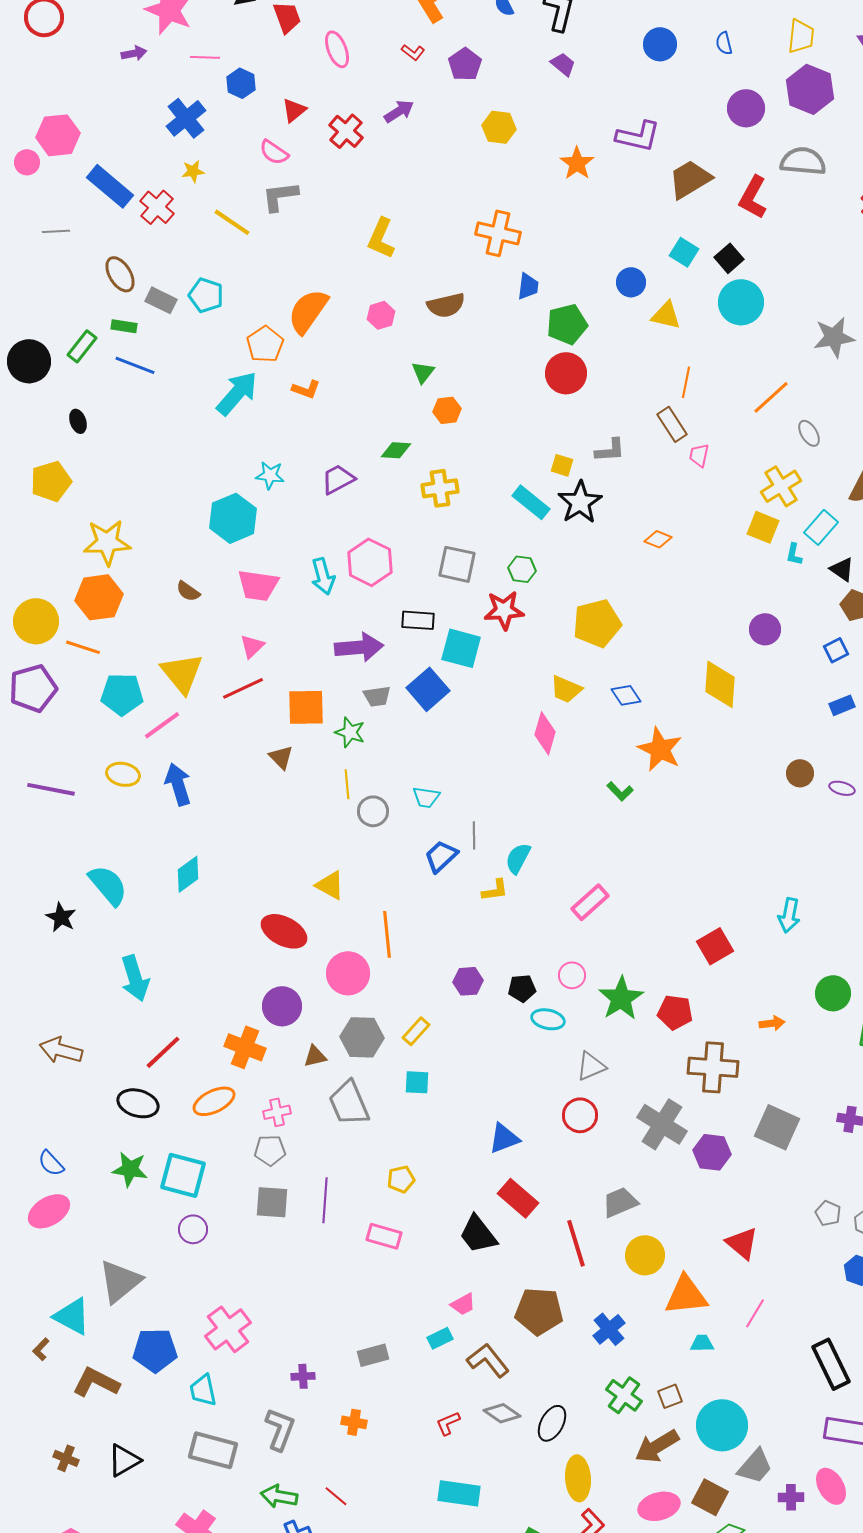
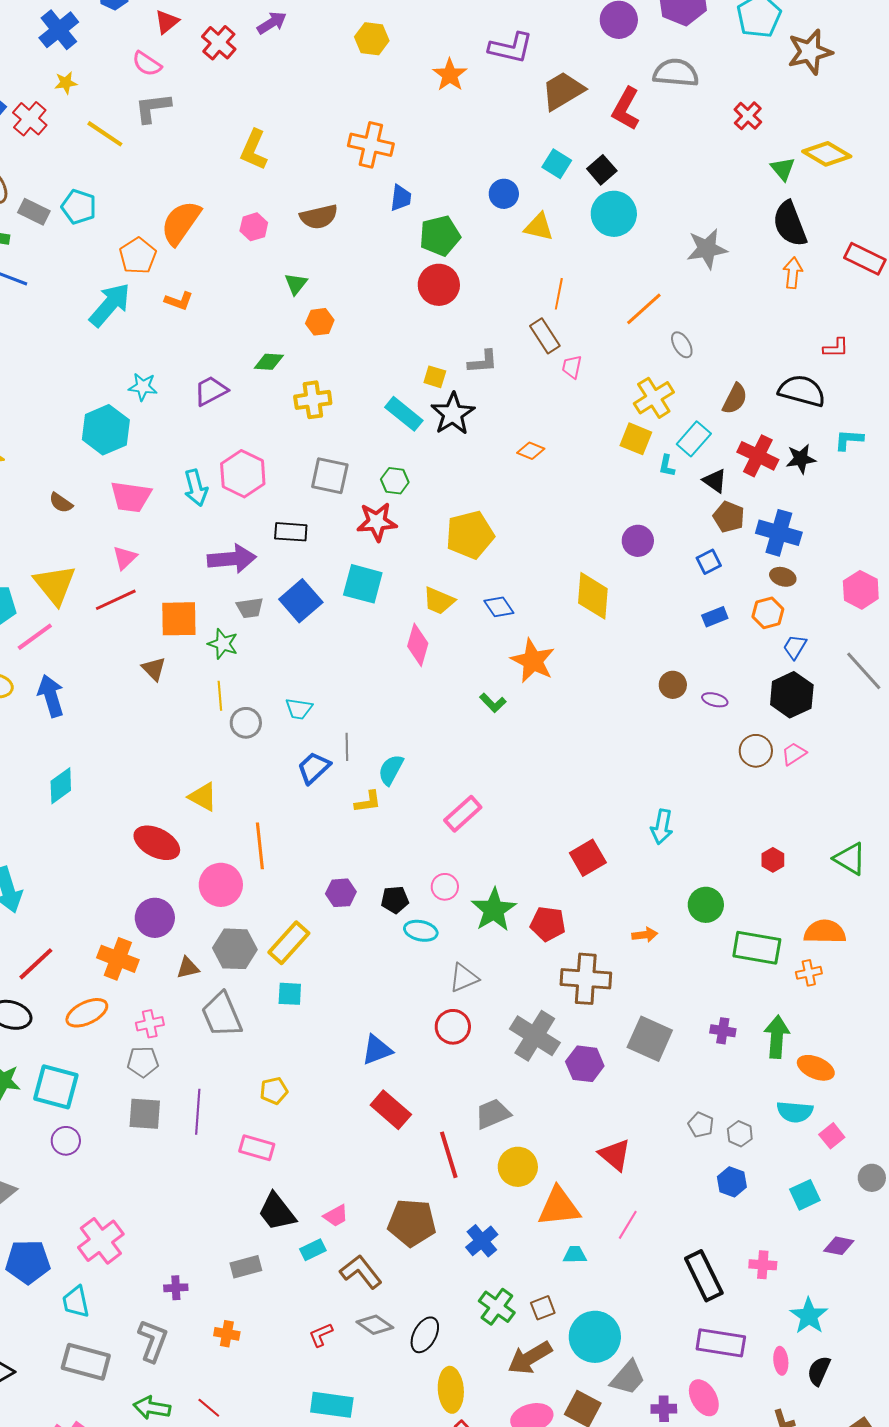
cyan square: (461, 648) -> (363, 584), moved
yellow rectangle: (416, 1031) -> (289, 943), size x1.5
black trapezoid: (478, 1234) -> (277, 1212), moved

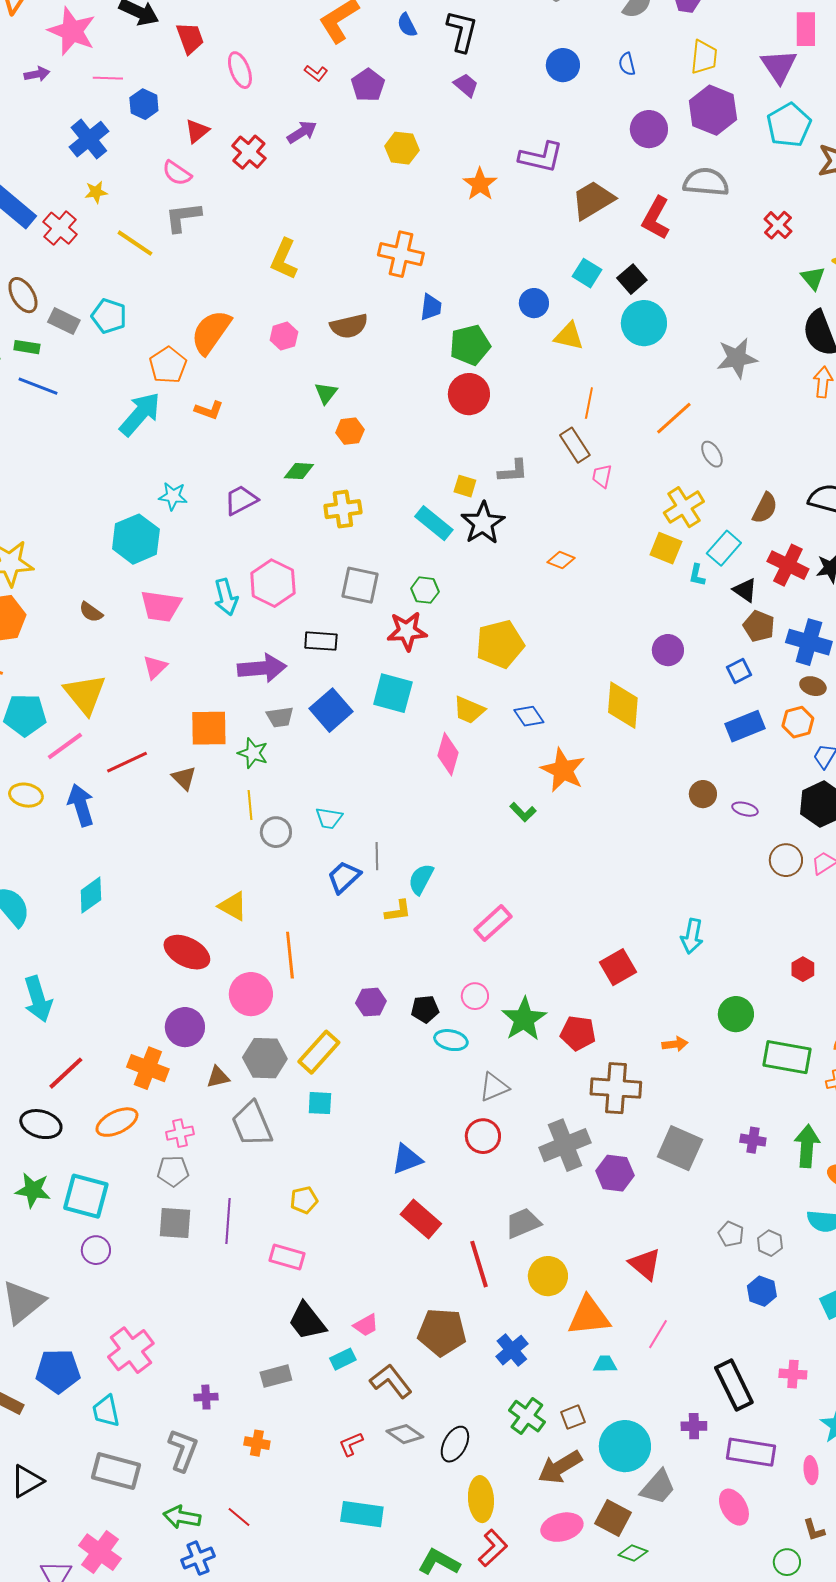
red line: (116, 600) -> (127, 762), moved
blue rectangle: (715, 617) -> (745, 726), size x1.5
gray cross: (535, 1036) -> (565, 1145), turned 36
purple cross: (664, 1409) -> (694, 1426), moved

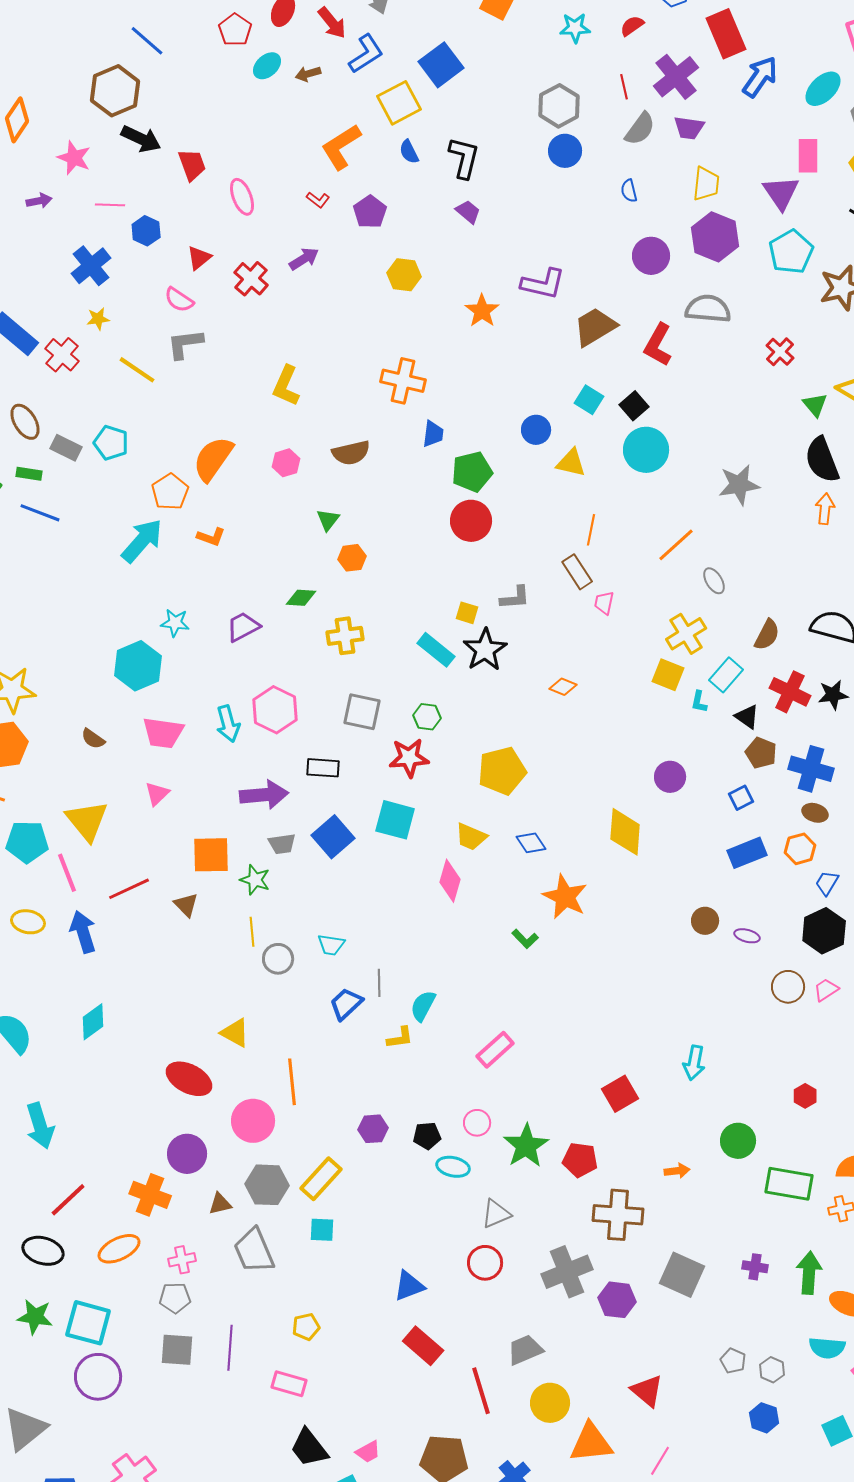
pink star: (72, 31) -> (74, 158), size x0.7
blue circle: (563, 65) -> (565, 151), moved
pink line: (65, 746) -> (67, 873), turned -75
purple circle: (96, 1250) -> (98, 1377), size x1.6

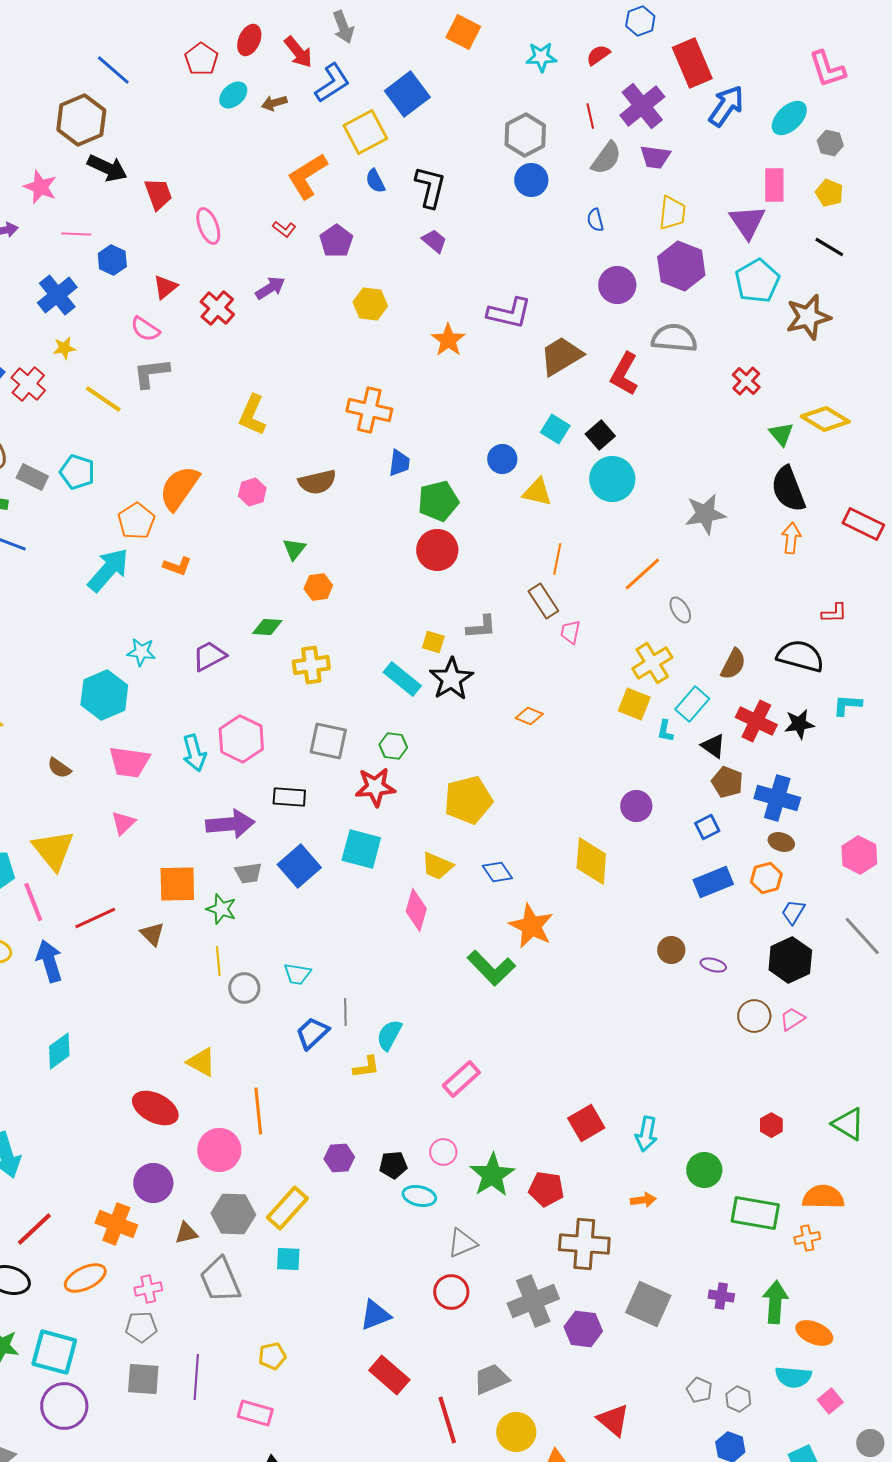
green L-shape: (525, 939) -> (491, 968), size x1.8
cyan arrow: (694, 1063) -> (646, 1134), moved

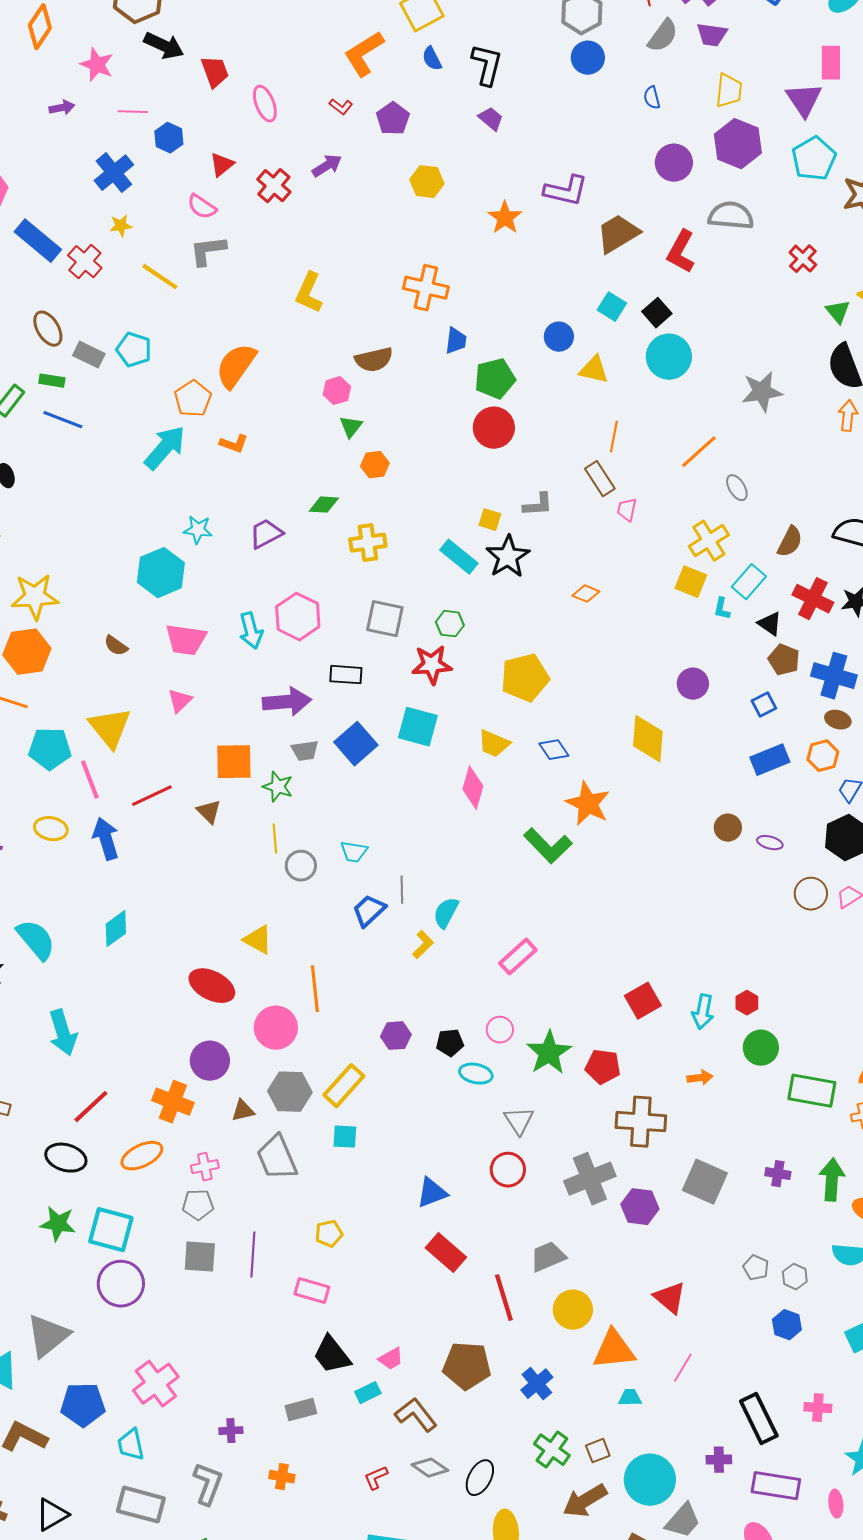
pink hexagon: (252, 492) -> (337, 391), moved
yellow L-shape: (366, 1067) -> (423, 945), turned -36
red hexagon: (771, 1125) -> (747, 1003), moved
gray triangle: (462, 1243) -> (519, 1121), turned -40

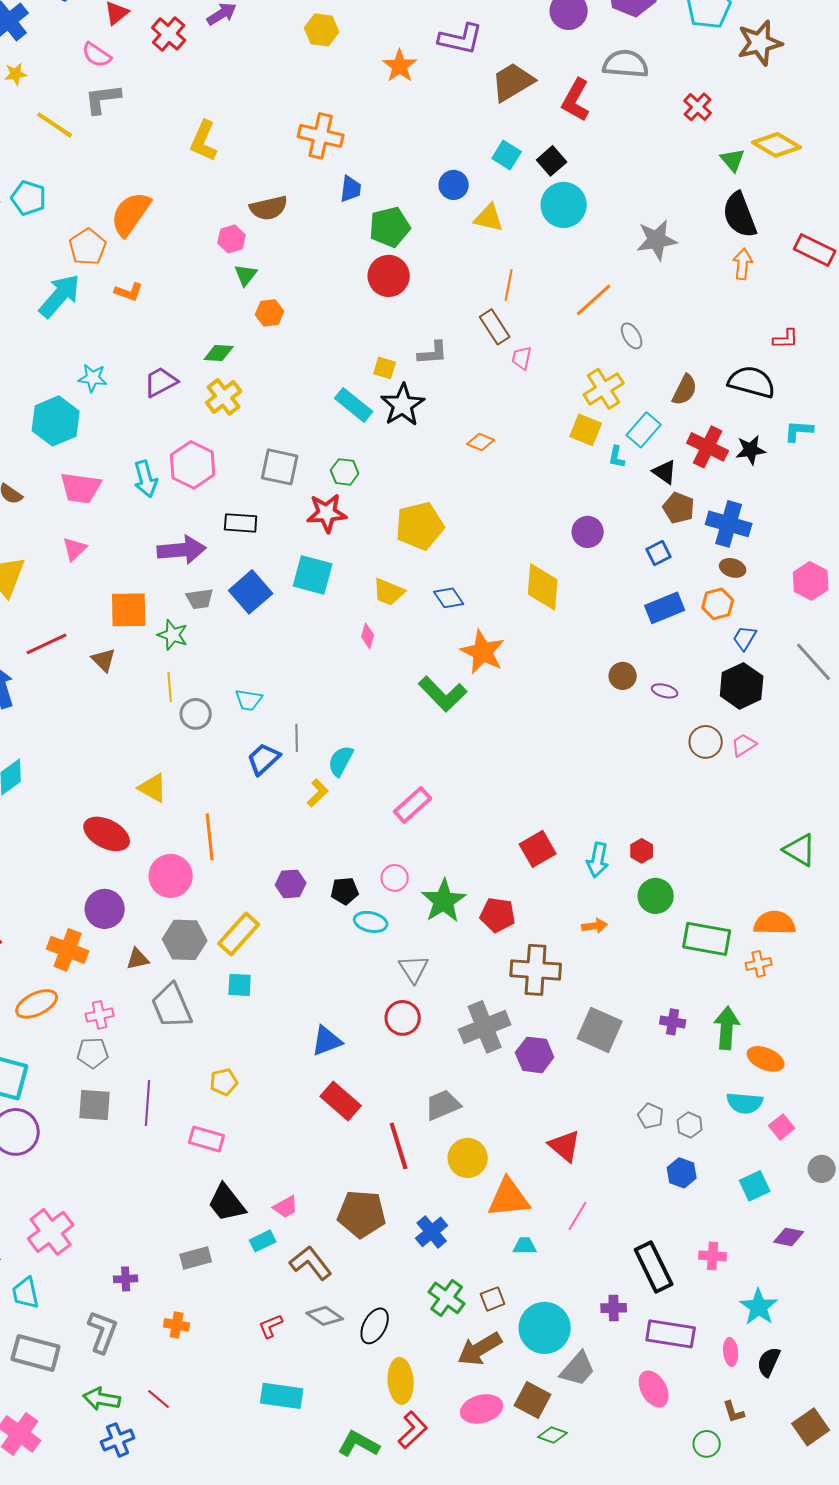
yellow cross: (368, 543) -> (224, 397), moved, turned -30
pink diamond: (473, 788) -> (368, 636), size x0.6

